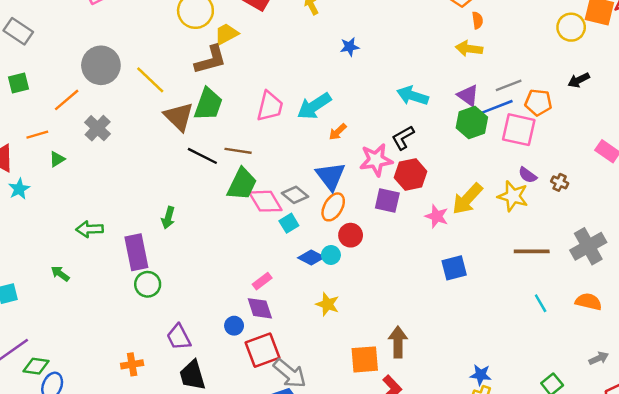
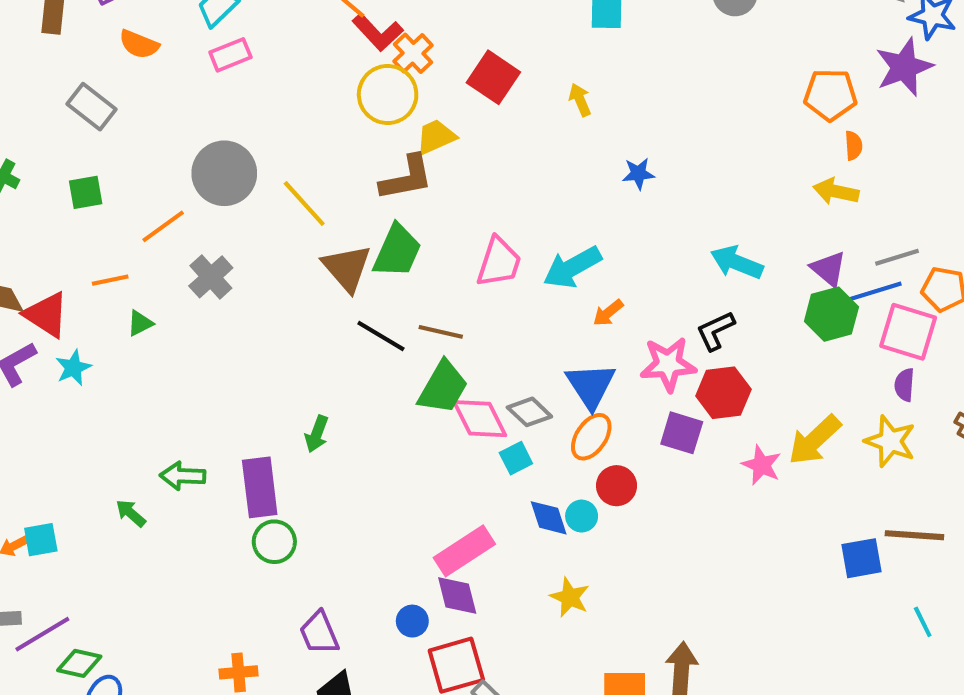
purple semicircle: (528, 175) -> (904, 385), moved, turned 54
green arrow: (89, 229) -> (183, 476), moved
blue diamond: (311, 258) -> (549, 518), turned 40
blue square: (454, 268) -> (862, 558), moved
pink rectangle: (262, 281) -> (464, 551), size x1.8

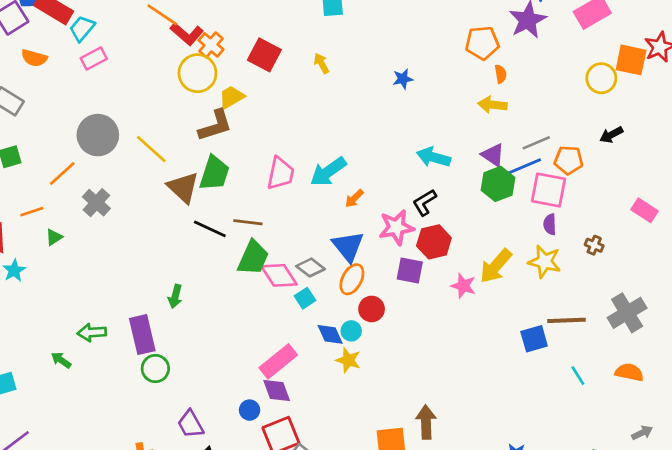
blue star: (638, 174) -> (403, 79), moved
yellow star: (570, 597) -> (348, 360), moved

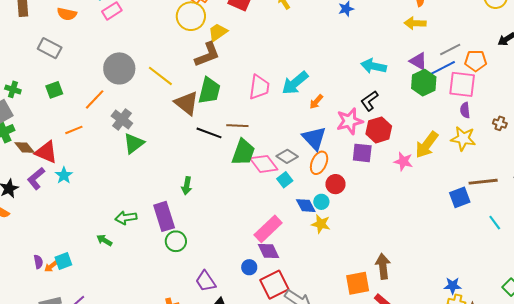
green triangle: (54, 237) -> (134, 143), moved, size x1.6

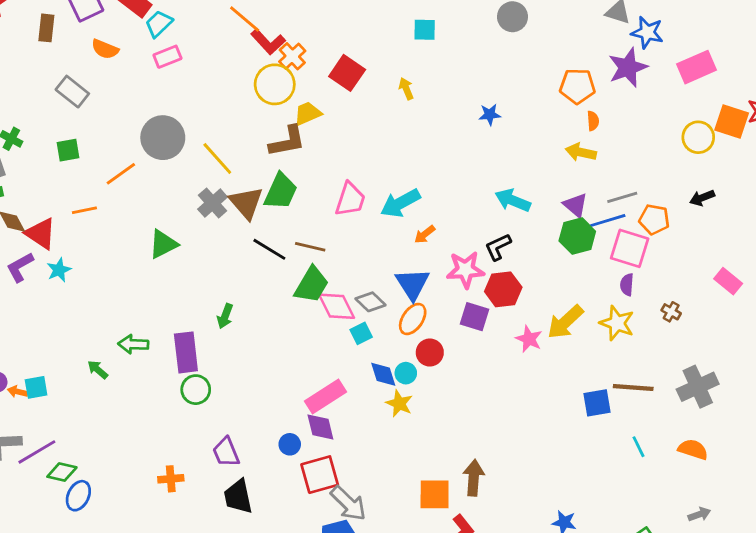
gray cross: (122, 120) -> (213, 203), moved
orange arrow: (51, 266) -> (18, 392), turned 40

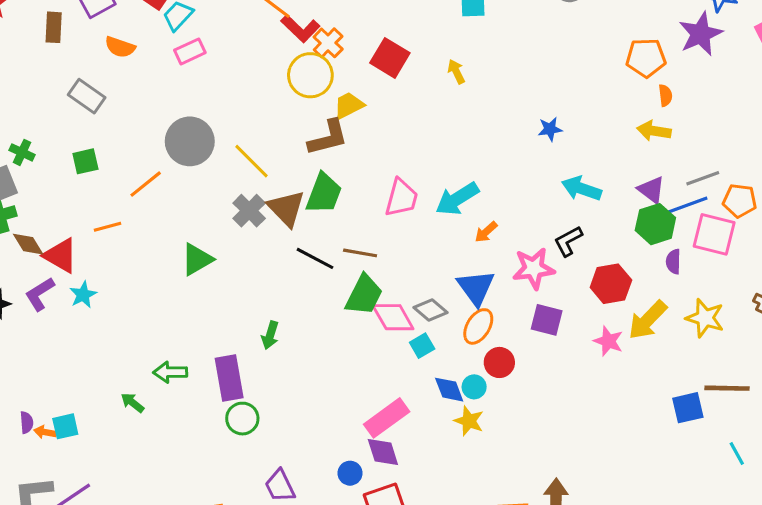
blue star: (490, 115) -> (550, 129), moved
purple semicircle: (627, 285) -> (673, 262), moved
red hexagon: (503, 289) -> (611, 284), moved

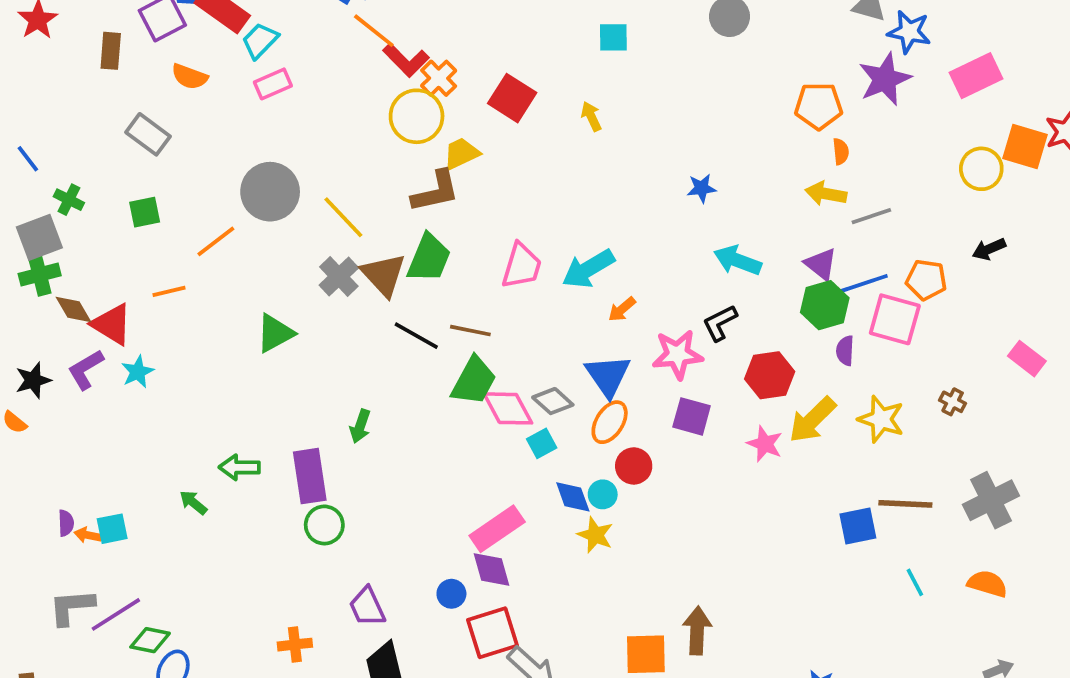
gray line: (703, 178) -> (871, 216), moved

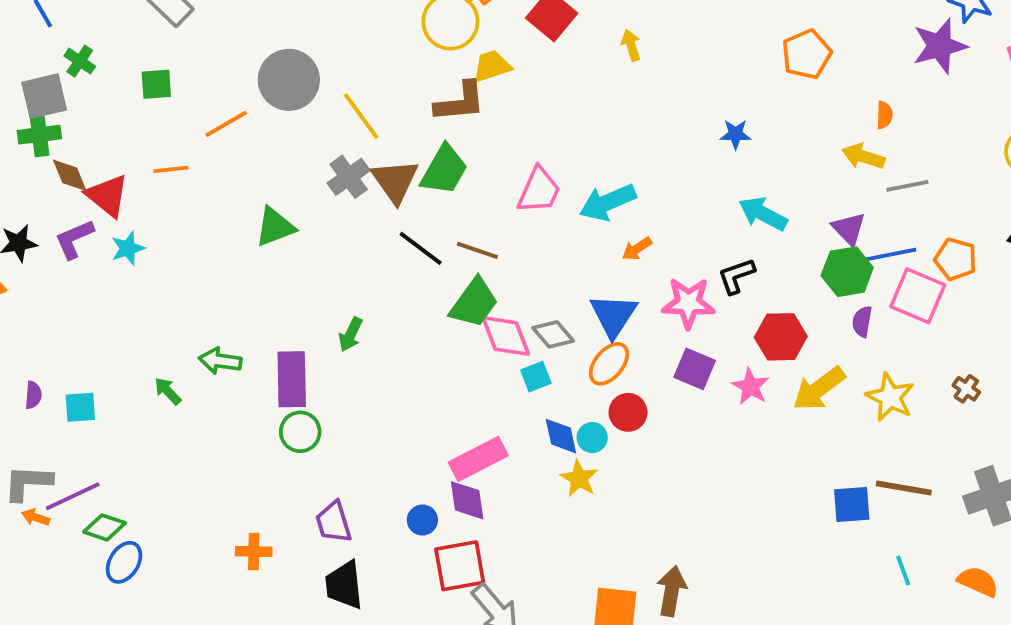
orange pentagon: (819, 106) -> (806, 54), moved, turned -30
pink star: (765, 444) -> (750, 387), moved
orange arrow: (88, 535) -> (36, 517), moved

